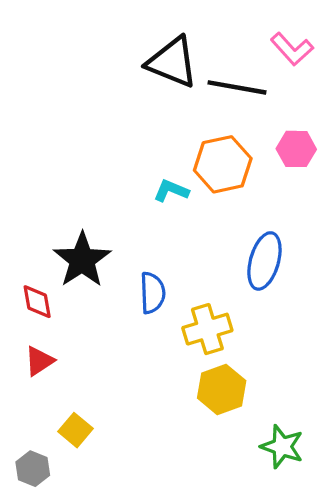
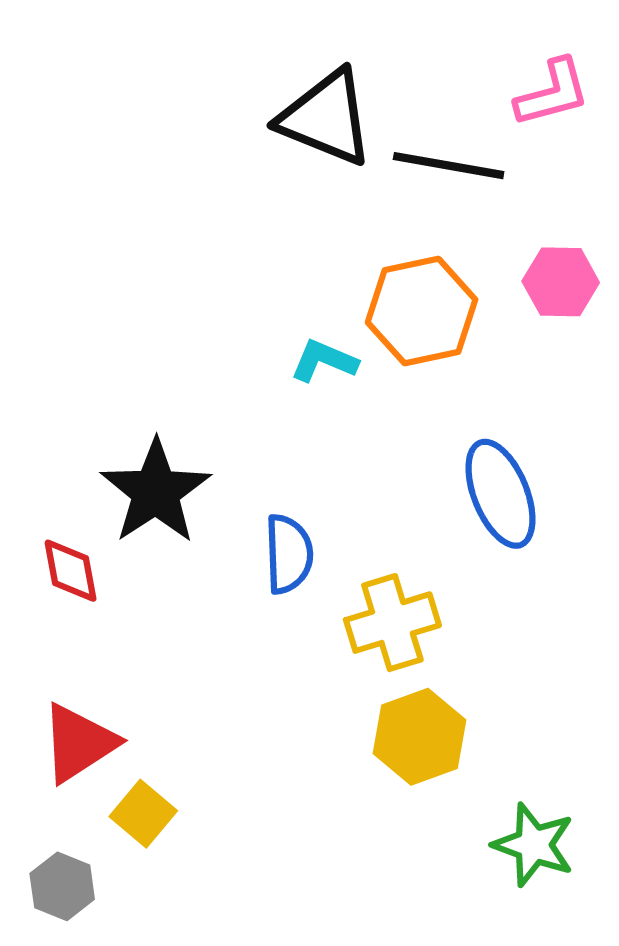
pink L-shape: (292, 49) -> (552, 93), turned -63
blue ellipse: (264, 261) -> (500, 494), turned -38
red triangle: (39, 361) -> (79, 743), moved, size x1.4

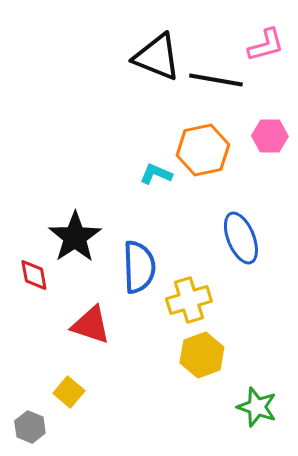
blue semicircle: (289, 554) -> (139, 267), size x1.4
red triangle: (79, 743) -> (91, 325), moved, turned 51

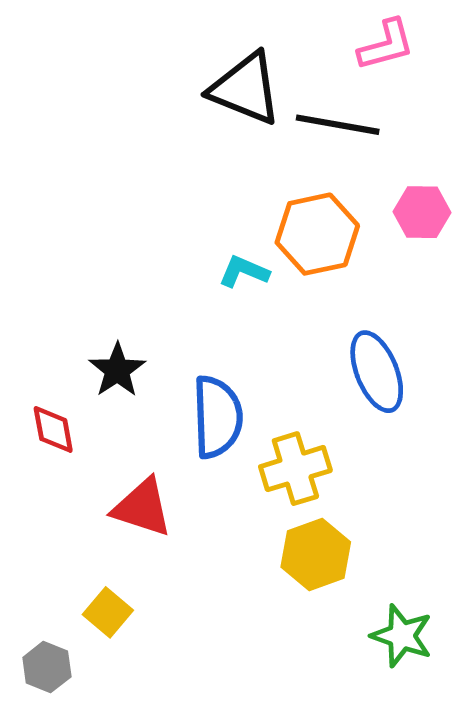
pink L-shape: (266, 45) -> (386, 45), moved
black star: (75, 237) -> (117, 370), size x0.7

